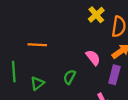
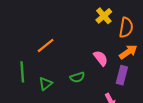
orange line: (37, 45) -> (46, 45), turned -42
green semicircle: (69, 77) -> (77, 77), turned -136

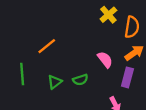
green triangle: (46, 84) -> (55, 82), moved

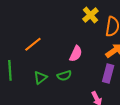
pink semicircle: (105, 60) -> (76, 54), moved, turned 63

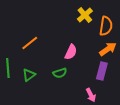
green triangle: (40, 78) -> (29, 75), moved

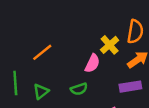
yellow cross: (85, 15) -> (110, 45), moved
purple rectangle: (102, 71) -> (130, 87), turned 66

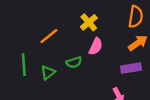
yellow cross: (110, 45) -> (89, 22), moved
green semicircle: (79, 89) -> (74, 62), moved

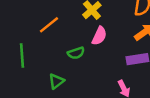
green triangle: (48, 73) -> (56, 81), moved

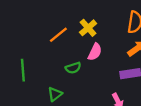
orange line: (49, 25) -> (58, 35), moved

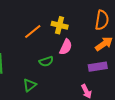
yellow cross: (88, 28) -> (60, 25), turned -35

